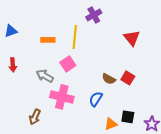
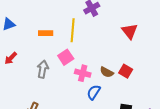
red arrow: (13, 65) -> (11, 58), turned 48
gray arrow: (45, 76) -> (43, 69), turned 72
pink cross: (62, 97) -> (83, 73), moved, size x0.7

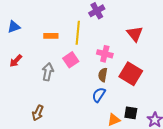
red square: (126, 71) -> (131, 74), size x1.6
brown semicircle: (107, 72) -> (103, 75), moved, turned 72
pink cross: (83, 73) -> (105, 54), moved

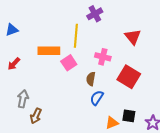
orange rectangle: (51, 36) -> (49, 51), moved, size x1.5
gray arrow: (48, 72) -> (23, 99), moved
brown semicircle: (103, 75) -> (91, 79), moved

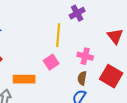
orange rectangle: (49, 51) -> (24, 79), moved
brown semicircle: (91, 79) -> (82, 78), moved

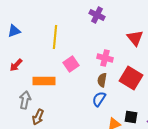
purple cross: (77, 13) -> (97, 15), turned -35
yellow line: (58, 35) -> (55, 37), moved

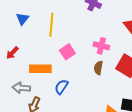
blue triangle: (14, 31) -> (22, 19), moved, turned -32
blue semicircle: (99, 99) -> (61, 87), moved
gray arrow: (25, 100) -> (21, 88), turned -96

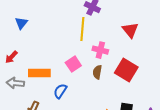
yellow line: (51, 25) -> (82, 29), moved
pink square: (67, 52) -> (73, 64), moved
gray arrow: (21, 88) -> (15, 83), moved

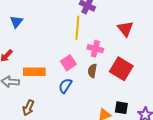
blue semicircle: (60, 91) -> (65, 86), moved

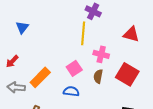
red triangle: (125, 29) -> (131, 34), turned -36
orange rectangle: (34, 72) -> (40, 77), turned -45
blue semicircle: (65, 86) -> (71, 91), turned 63

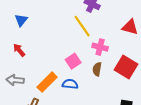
yellow line: (83, 33) -> (82, 26), turned -40
red arrow: (12, 61) -> (19, 50), moved, turned 96
orange rectangle: (40, 77) -> (47, 82), moved

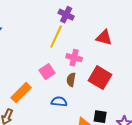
yellow line: (82, 26) -> (56, 37), turned 60
blue semicircle: (70, 84) -> (59, 102), moved

